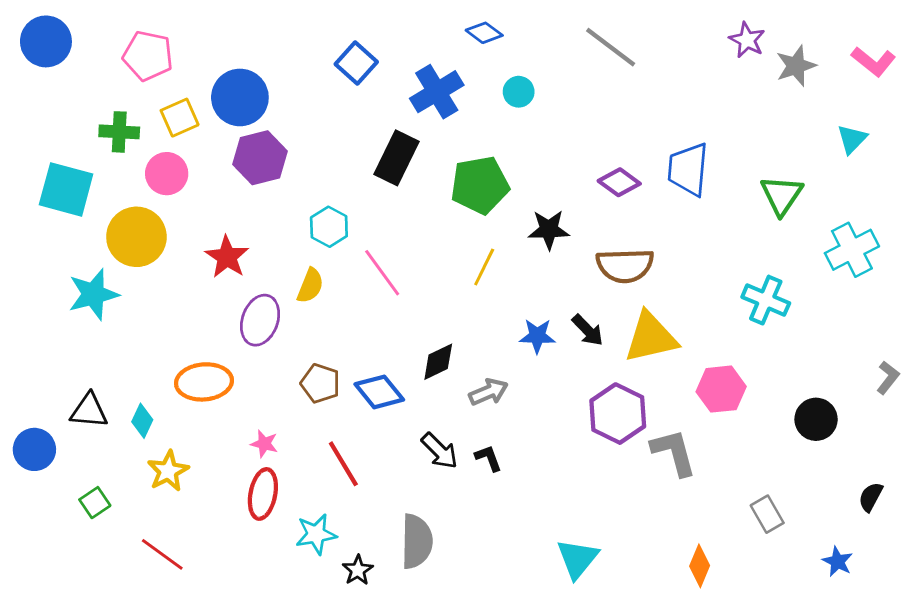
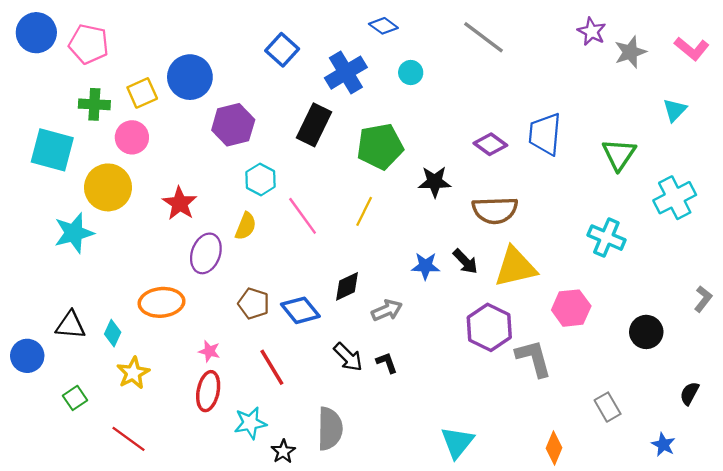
pink pentagon: (148, 56) -> (89, 44), moved
purple hexagon: (260, 158) -> (233, 125), moved
yellow line: (484, 267) -> (364, 211), moved

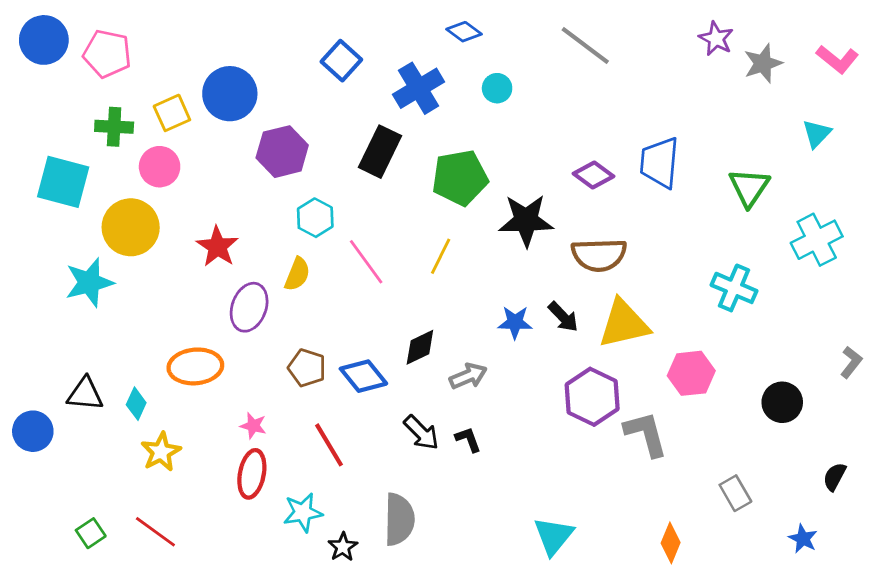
black star: (435, 182) -> (526, 220), size x1.4
green square: (75, 398) -> (91, 533), moved

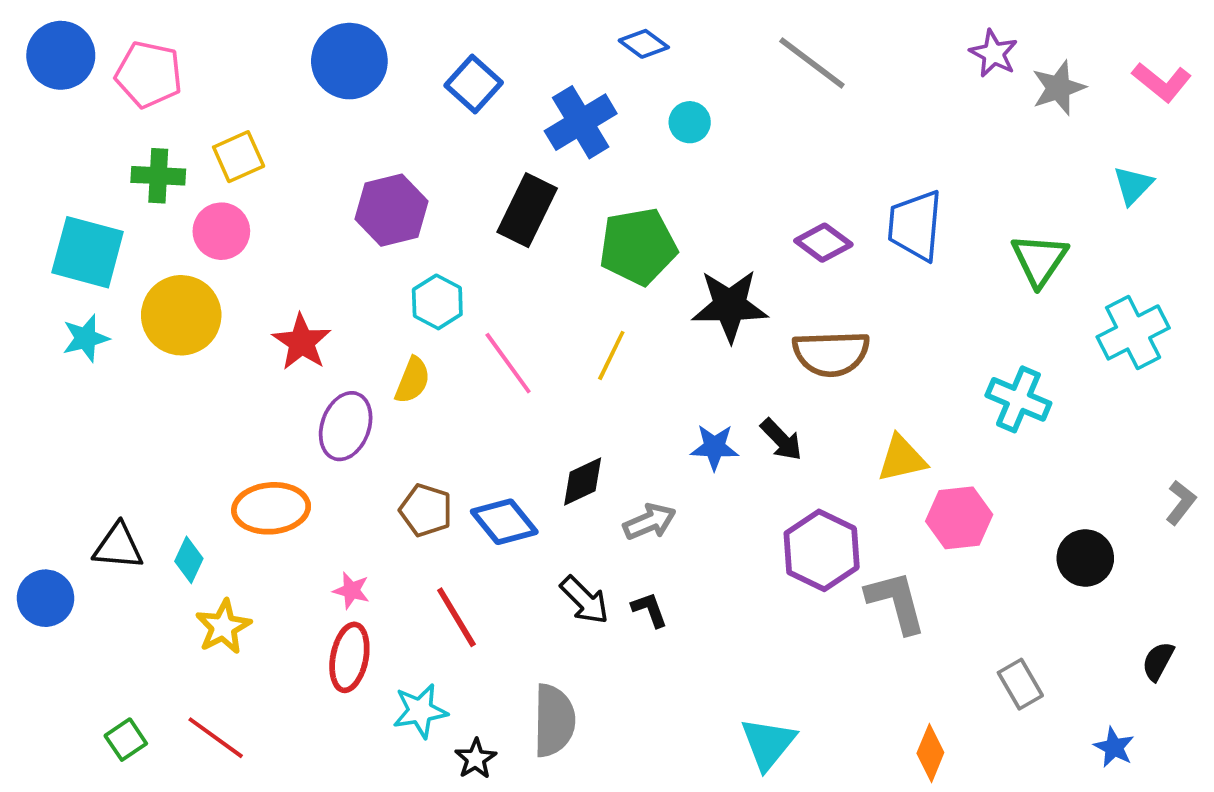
blue circle: (230, 94) -> (349, 61), moved
cyan star: (89, 282) -> (86, 338), moved, size x0.7
yellow triangle: (624, 324) -> (902, 459), moved, size x0.7

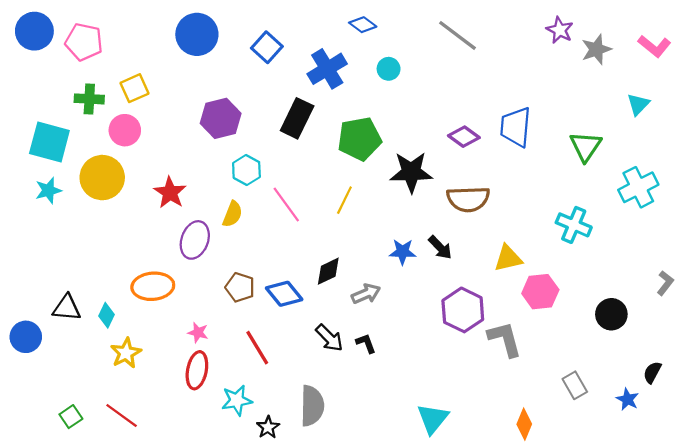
blue star: (1114, 747) -> (628, 399), moved

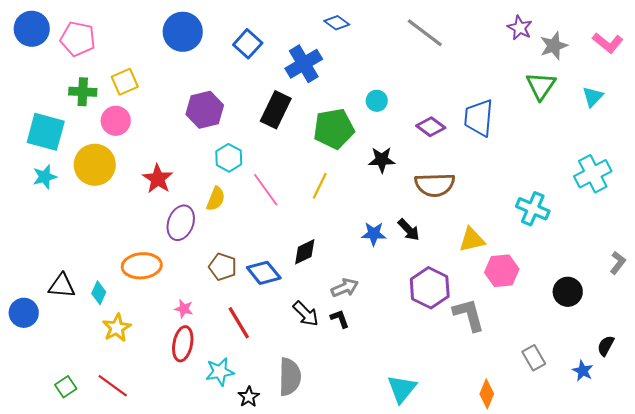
cyan circle: (389, 69) -> (377, 101), moved
green triangle: (586, 146) -> (541, 86), moved
black star: (411, 172) -> (382, 160), size x0.7
gray arrow: (366, 294) -> (345, 288), moved

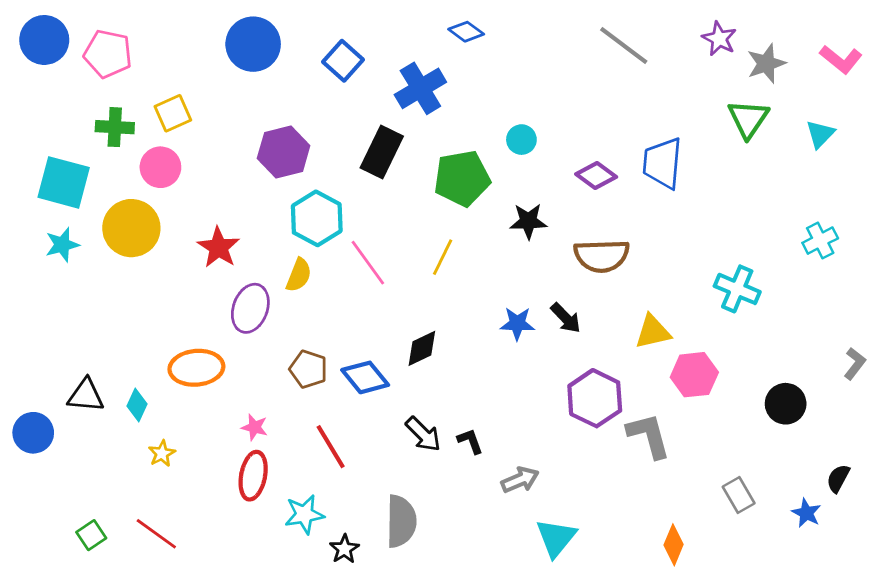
gray line: (425, 33) -> (624, 46), moved
cyan hexagon: (229, 158) -> (317, 218), size x1.4
cyan cross: (593, 174) -> (820, 241), size x0.7
gray arrow: (345, 288) -> (520, 480), moved
yellow star: (117, 328) -> (162, 454), size x0.7

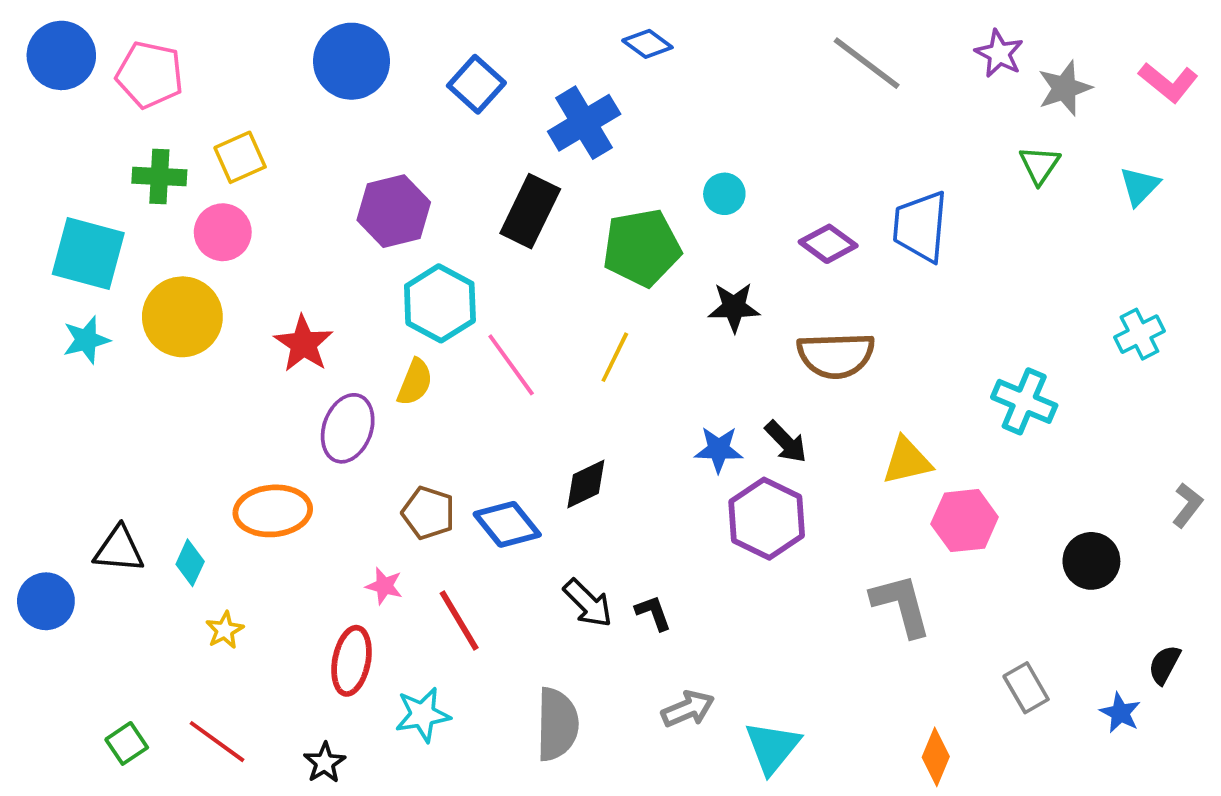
green triangle: (748, 119) -> (1040, 165), size x0.7
purple hexagon: (595, 398) -> (767, 519), moved
pink star: (254, 427) -> (384, 586), moved
gray arrow: (520, 480) -> (688, 709), moved
black star: (344, 549) -> (325, 763), moved

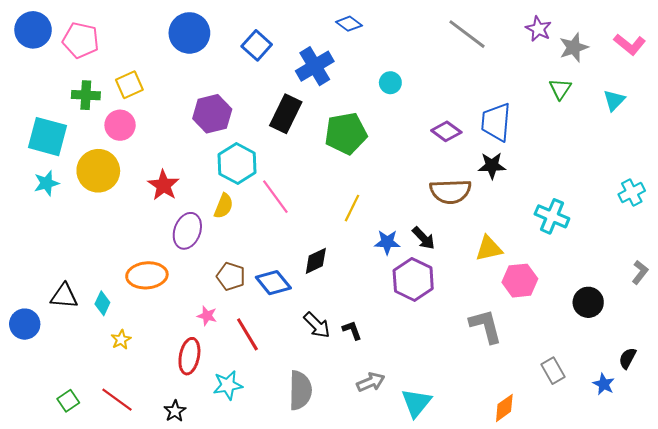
cyan circle: (724, 194) -> (390, 83), moved
black star: (734, 307) -> (492, 166), moved
cyan cross: (1139, 334) -> (632, 192), moved
yellow line: (615, 357) -> (352, 208), moved
orange diamond: (936, 757) -> (504, 408), turned 32

